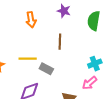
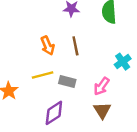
orange arrow: (31, 20) -> (48, 46), moved
pink arrow: (90, 83) -> (102, 86), moved

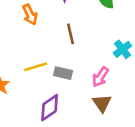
orange arrow: (48, 46) -> (30, 15), moved

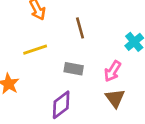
yellow line: (36, 67) -> (35, 50), moved

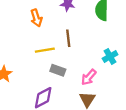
yellow line: (35, 50) -> (45, 50), moved

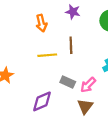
gray rectangle: (58, 70) -> (68, 82), moved

